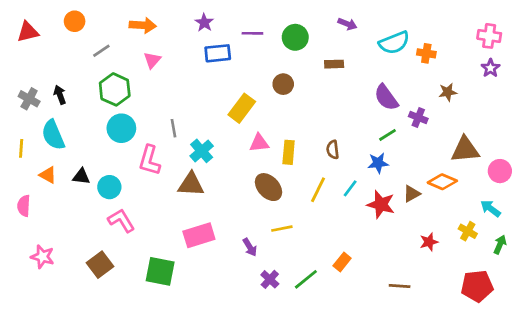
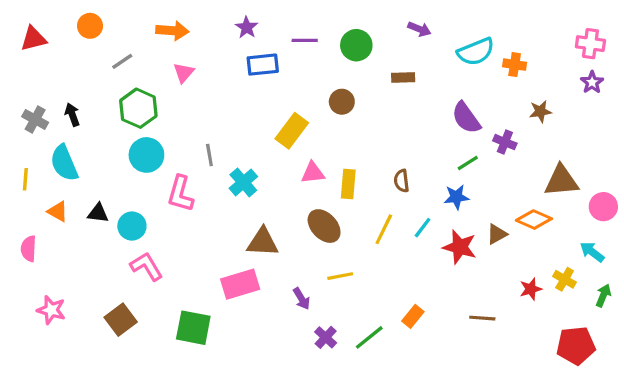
brown triangle: (191, 184) -> (263, 242), moved
red star: (429, 242) -> (531, 289), moved
brown line: (400, 286) -> (482, 318), moved

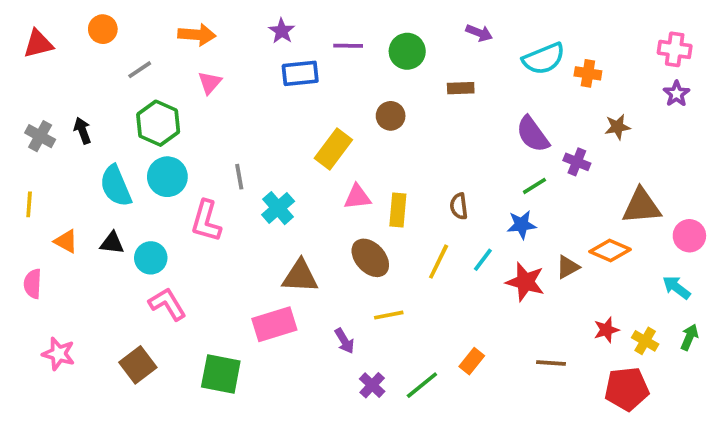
cyan semicircle: (64, 163) -> (116, 186), moved
yellow cross: (565, 279) -> (645, 341), moved
red pentagon: (576, 345) -> (627, 389), moved

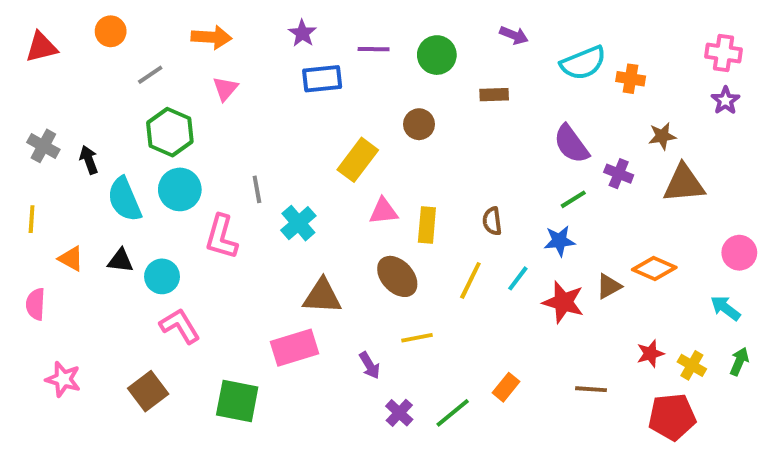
black arrow: (83, 131) -> (89, 160), moved
brown triangle: (641, 206) -> (684, 184), moved

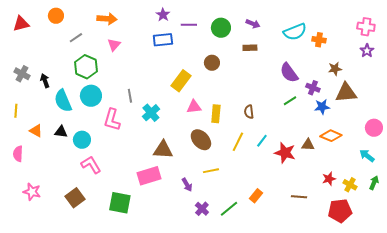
purple star: (302, 33) -> (163, 15), moved
purple arrow: (514, 35) -> (253, 24), moved
blue star: (559, 241) -> (322, 107), moved
brown triangle: (609, 286) -> (308, 145), turned 32

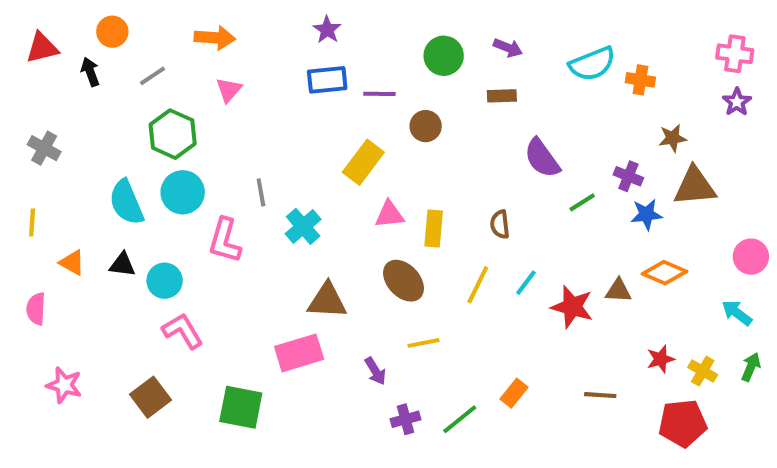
purple line: (189, 25) -> (379, 94), moved
purple semicircle: (289, 73) -> (542, 158), moved
black arrow: (45, 81) -> (90, 72), moved
purple cross: (202, 209) -> (406, 419), turned 32

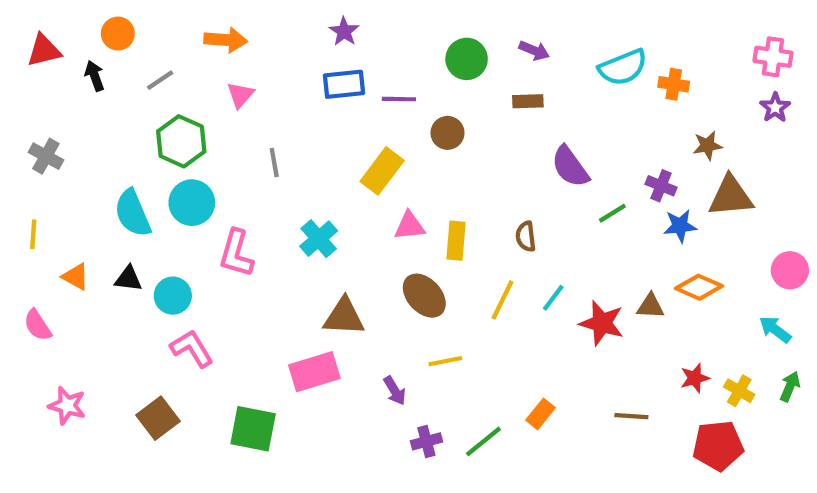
gray line: (261, 192) -> (274, 162), moved
pink semicircle: (36, 309) -> (38, 325), turned -36

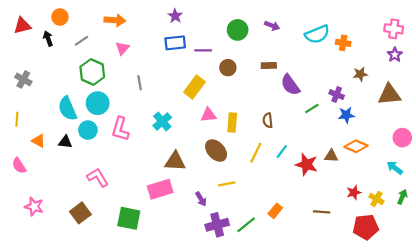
brown rectangle: (528, 101) -> (269, 65), moved
brown triangle: (731, 196) -> (389, 95), moved
cyan circle: (173, 296) -> (88, 130), moved
purple cross: (426, 441) -> (217, 225), size x1.5

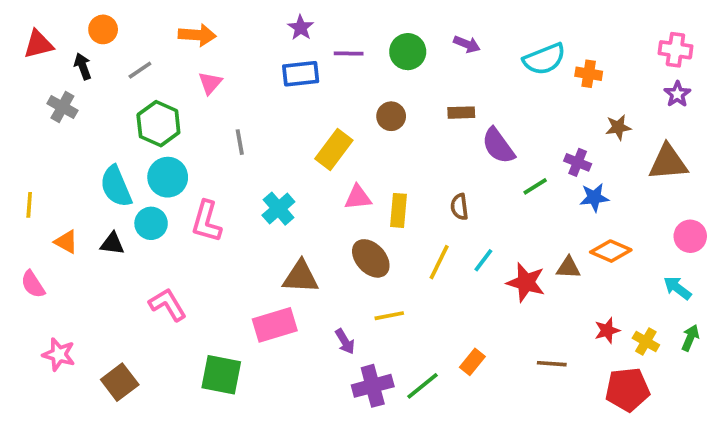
purple line: (203, 50) -> (349, 53), moved
gray cross: (23, 79) -> (62, 107), moved
brown square: (80, 213) -> (120, 382), moved

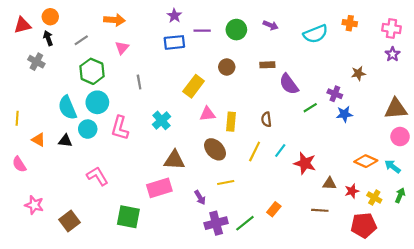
orange circle: (103, 29) -> (50, 17), moved
orange cross: (589, 74) -> (350, 23), moved
brown triangle: (668, 162) -> (396, 109), moved
orange diamond: (611, 251) -> (366, 161), moved
brown triangle: (568, 268) -> (329, 184), moved

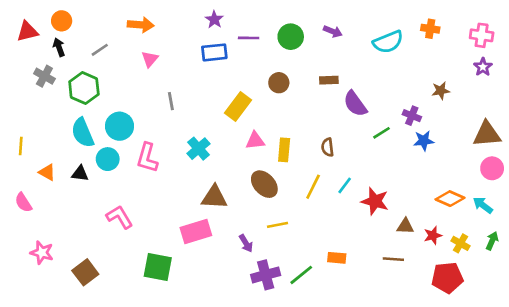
green hexagon: (92, 71) -> (84, 88), moved
orange rectangle: (274, 209) -> (337, 258), turned 56

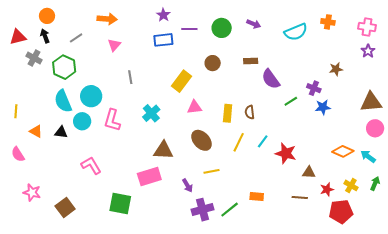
red triangle: (27, 31) -> (18, 37), moved
yellow rectangle: (284, 150) -> (228, 113), moved
red star: (433, 235) -> (327, 189), moved

